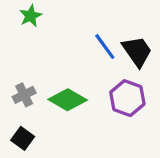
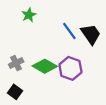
green star: (31, 16) -> (29, 15), moved
purple hexagon: (127, 98) -> (70, 68), moved

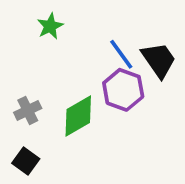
green diamond: (45, 66) -> (78, 116), turned -60
purple hexagon: (70, 68) -> (123, 90), moved

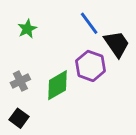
green star: (50, 26) -> (27, 29), moved
blue line: (121, 54) -> (89, 23), moved

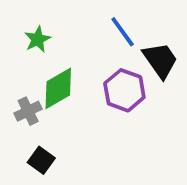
green diamond: (58, 85) -> (58, 88), moved
black square: (19, 118) -> (41, 160), moved

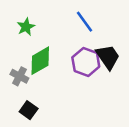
black trapezoid: (160, 60) -> (108, 57), moved
gray cross: (28, 111) -> (19, 76), turned -36

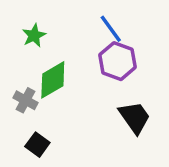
black trapezoid: (108, 57) -> (135, 117), moved
purple hexagon: (86, 62) -> (117, 61), moved

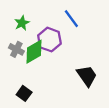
purple hexagon: (117, 61) -> (49, 40), moved
gray cross: (26, 100) -> (16, 49), moved

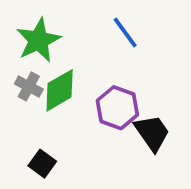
green star: (22, 23) -> (38, 40), size x1.6
purple hexagon: (49, 40) -> (117, 108), moved

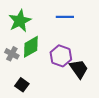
blue line: (125, 33) -> (65, 17), turned -54
gray cross: (29, 86) -> (12, 54), moved

